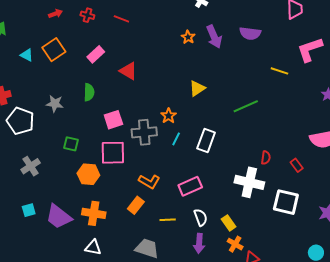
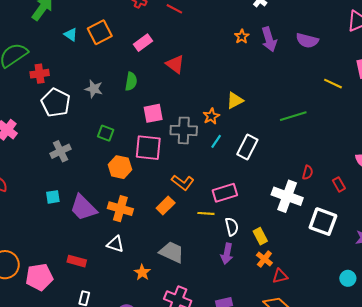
yellow triangle: (197, 88) -> (235, 100), moved
yellow line: (168, 220) -> (206, 213), moved

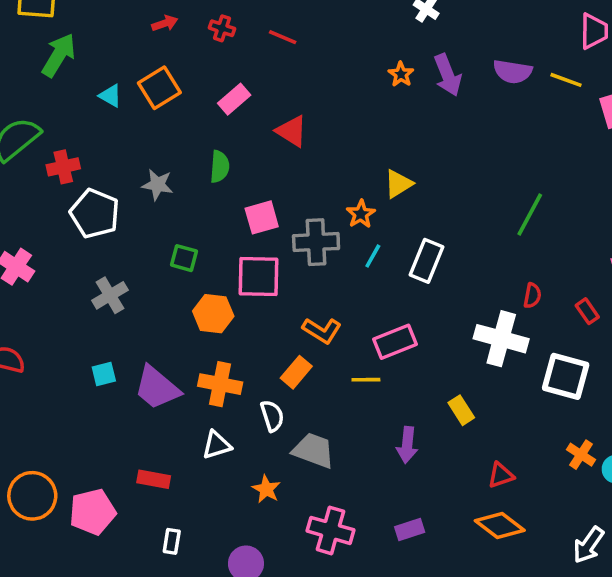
yellow line: (333, 84) -> (566, 80), moved
green line: (293, 116) -> (530, 214), moved, turned -40
white semicircle: (232, 227) -> (272, 416), moved
white triangle: (115, 244) -> (217, 445), turned -30
orange cross: (264, 259) -> (581, 455), moved

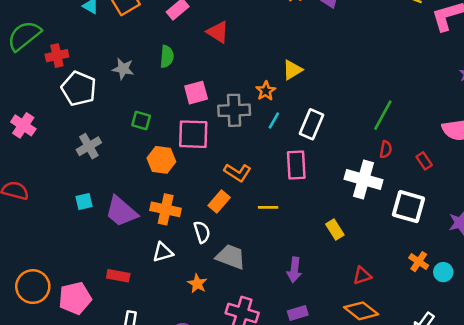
green line: (530, 214) -> (383, 115), moved
pink rectangle: (395, 342) -> (296, 165), moved, turned -72
purple arrow: (407, 445) -> (294, 270), moved

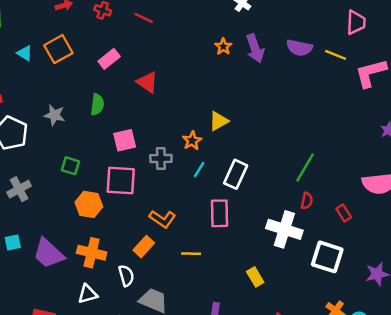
gray cross: (234, 110) -> (161, 159), size x0.7

